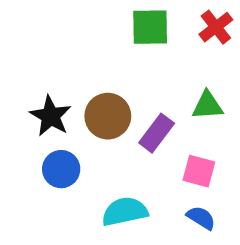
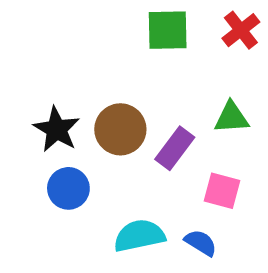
blue semicircle: (201, 218) -> (201, 243), moved

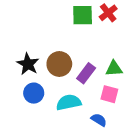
red cross: (241, 30) -> (108, 13), moved
green triangle: (231, 118) -> (114, 69), moved
cyan semicircle: (139, 236) -> (69, 102), moved

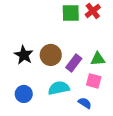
blue circle: (34, 93) -> (24, 94), moved

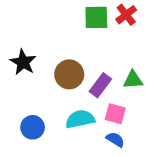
black star: (24, 55) -> (23, 62), moved
pink square: (94, 81) -> (115, 114), moved

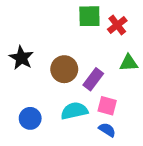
red cross: (126, 15) -> (117, 25), moved
green triangle: (133, 80) -> (129, 63), moved

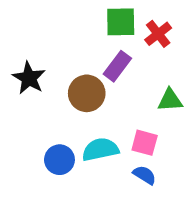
green triangle: (129, 63) -> (170, 100), moved
purple rectangle: (93, 79) -> (117, 66), moved
blue circle: (30, 118) -> (59, 160), moved

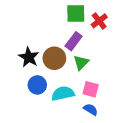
black star: (29, 78) -> (29, 57), moved
green triangle: (170, 100) -> (81, 63), moved, turned -42
blue circle: (59, 160) -> (37, 85), moved

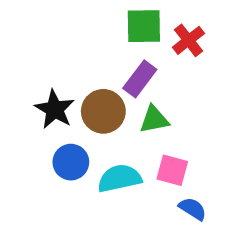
green triangle: (81, 63) -> (154, 119), turned 35
blue semicircle: (91, 109) -> (193, 209), moved

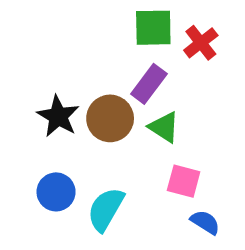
green triangle: (154, 119) -> (164, 127), turned 44
blue circle: (71, 162) -> (56, 192), moved
cyan semicircle: (120, 178) -> (106, 209), moved, turned -48

